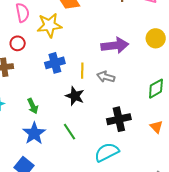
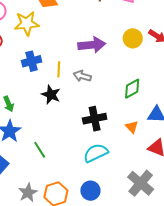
green line: (69, 132) -> (40, 150), moved
cyan semicircle: (107, 152) -> (96, 153), moved

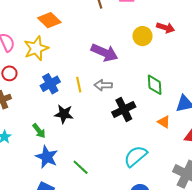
purple arrow: (92, 45) -> (104, 53), turned 44
green diamond: (132, 89) -> (155, 85), turned -50
black star: (51, 95) -> (64, 114), moved
black cross: (95, 119) -> (124, 109), moved

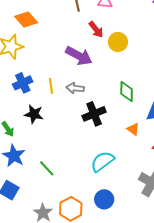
red arrow: (166, 28) -> (96, 30), moved, turned 30

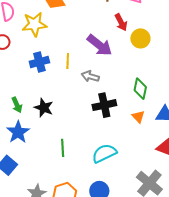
yellow line: (51, 86) -> (68, 61), moved
black star: (34, 114) -> (44, 108), moved
orange triangle: (133, 129) -> (138, 117), moved
green line: (47, 168) -> (63, 148), moved, turned 30

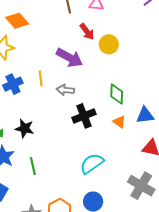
green line: (63, 148) -> (33, 166), moved

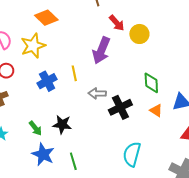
purple arrow: (69, 58) -> (101, 50), turned 88
gray arrow: (65, 90) -> (97, 93), moved
cyan semicircle: (92, 164) -> (132, 154), turned -35

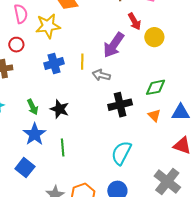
green diamond: (151, 83) -> (155, 87), turned 70
gray arrow: (97, 93) -> (101, 75), moved

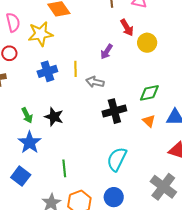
purple arrow: (114, 45) -> (107, 52), size x0.6
green line: (63, 147) -> (64, 168), moved

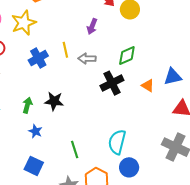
green diamond: (149, 93) -> (127, 55), moved
green arrow: (27, 115) -> (27, 105), turned -126
blue star: (30, 142) -> (35, 131), size x0.6
cyan semicircle: (117, 159) -> (117, 142), moved

